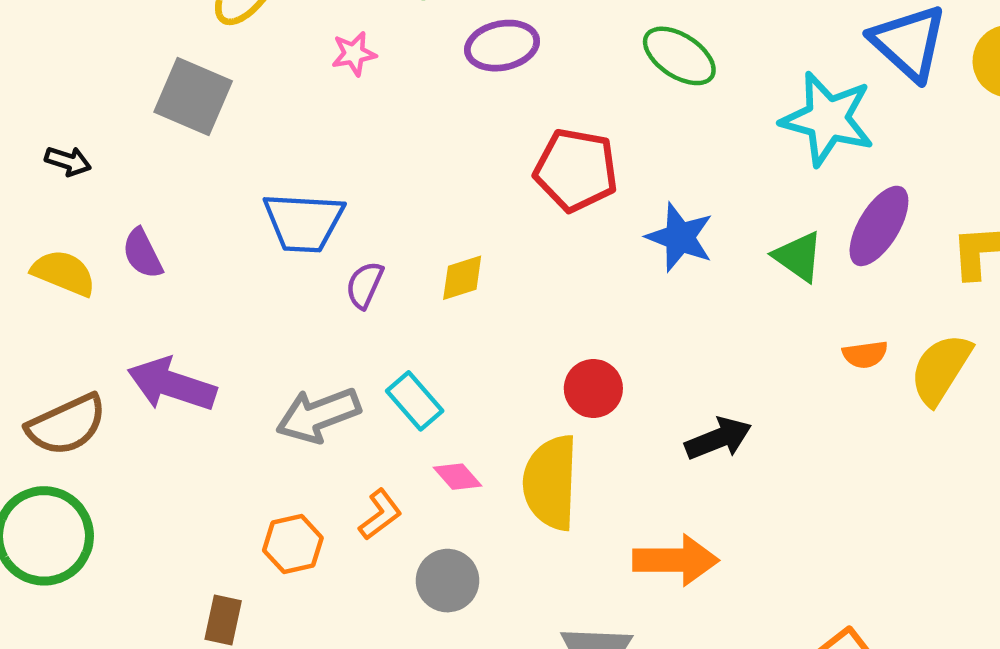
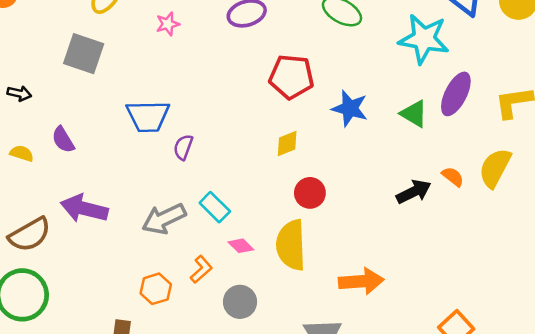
yellow semicircle: (64, 273) -> (22, 153), size x0.7
yellow diamond: (462, 278) -> (287, 144), moved
orange semicircle: (865, 354) -> (453, 177), moved, turned -130
black arrow: (718, 439) -> (414, 192), moved

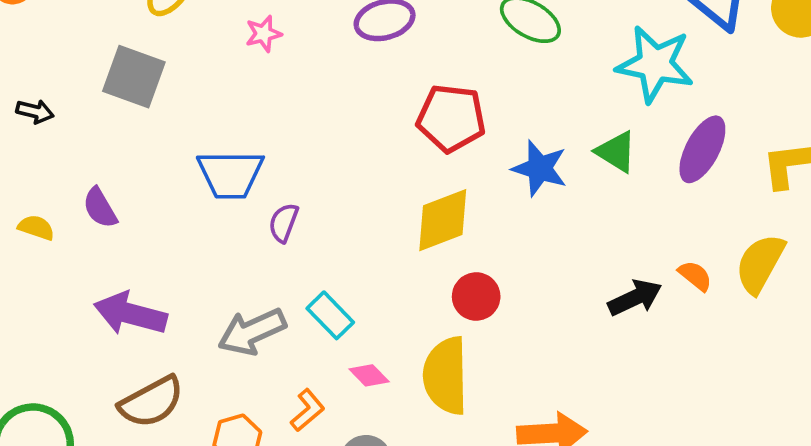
black arrow: (19, 93) -> (35, 111), moved
green triangle: (414, 114) -> (616, 152), moved
yellow diamond: (287, 144) -> (443, 220), size x1.6
brown semicircle: (30, 235) -> (151, 402), moved

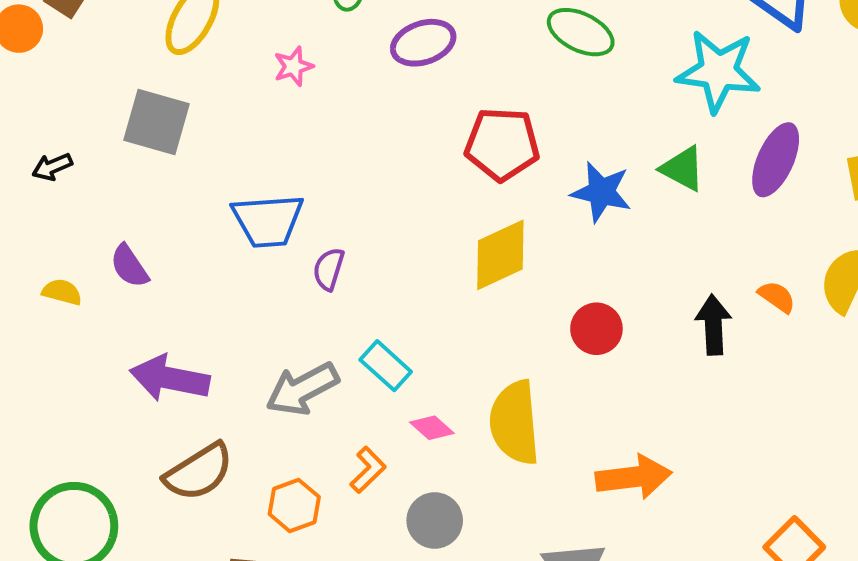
black arrow: (35, 111) -> (52, 167), turned 147
red circle: (476, 297) -> (596, 329), moved
black arrow: (635, 298) -> (713, 325), turned -64

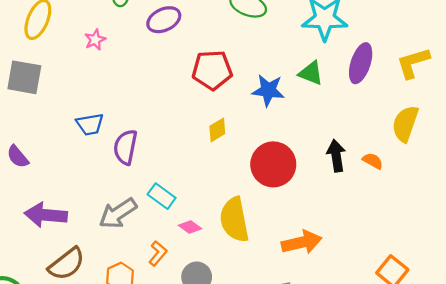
blue trapezoid: (268, 221) -> (90, 124), size x0.7
yellow diamond: (500, 255) -> (217, 130), size x0.6
purple semicircle: (329, 269) -> (125, 147), size x1.5
orange semicircle: (777, 297) -> (373, 161), moved
red circle: (596, 329) -> (273, 164), size x1.6

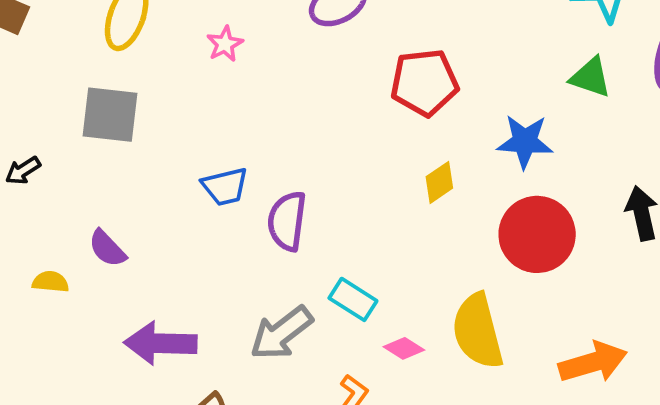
blue star: (268, 90) -> (525, 142), moved

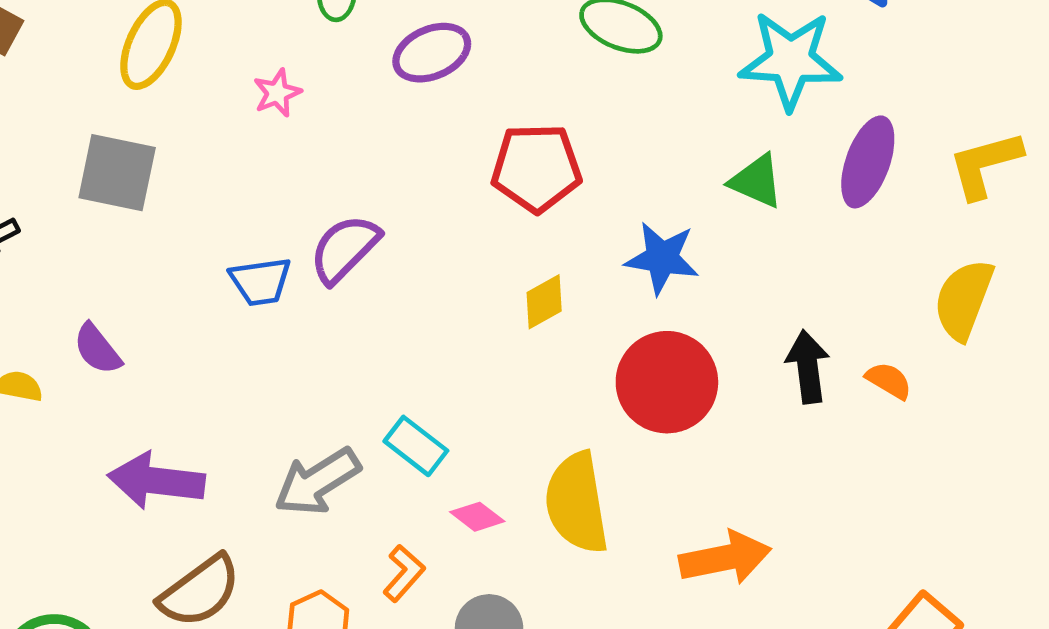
purple semicircle: (287, 221) -> (345, 249), moved, turned 32

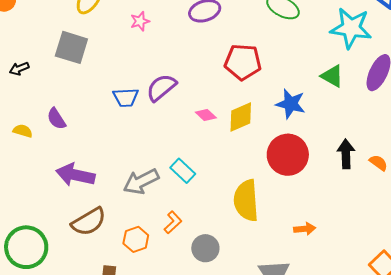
yellow diamond: (544, 302) -> (241, 117), size x1.4
pink diamond: (477, 517) -> (206, 115), moved
orange arrow: (725, 558) -> (305, 229), size x0.6

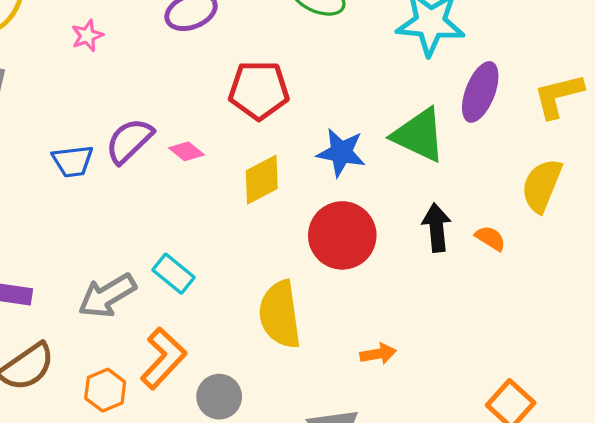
green triangle: (332, 76) -> (419, 135), moved, size x1.5
pink diamond: (206, 115) -> (186, 151), moved
orange L-shape: (173, 222) -> (163, 358), size x1.6

